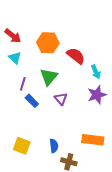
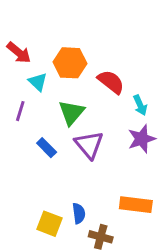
cyan triangle: (15, 58) -> (38, 82), moved
purple line: (23, 84) -> (20, 111), moved
purple triangle: (61, 99) -> (89, 145), size x1.5
yellow square: (22, 146) -> (50, 224), moved

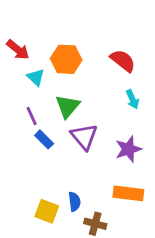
red semicircle: (111, 82) -> (123, 61), moved
purple line: (20, 111) -> (32, 116), moved, turned -42
purple star: (142, 139) -> (128, 149), moved

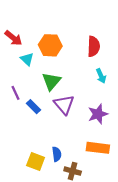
red semicircle: (123, 61) -> (94, 46), turned 54
purple line: (32, 116) -> (15, 93), moved

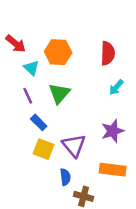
cyan arrow: (101, 76) -> (116, 87), turned 64
purple line: (15, 93) -> (28, 96), moved
purple triangle: (64, 105) -> (74, 145), moved
yellow square: (36, 162) -> (44, 149), moved

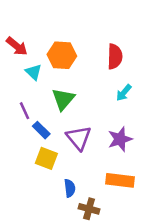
purple line: (28, 96) -> (25, 111), moved
purple triangle: (74, 145) -> (79, 138), moved

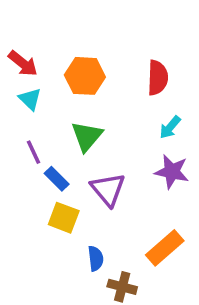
cyan triangle: (34, 72) -> (30, 99), moved
purple star: (120, 139) -> (172, 172), moved, turned 30
orange rectangle: (120, 180) -> (165, 248), turned -48

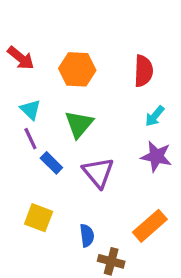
cyan triangle: (30, 99) -> (30, 110), moved
yellow square: (64, 218) -> (39, 218), moved

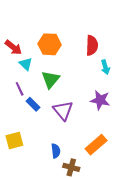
red arrow: (21, 58) -> (13, 47), moved
cyan triangle: (30, 110) -> (26, 64), moved
cyan arrow: (155, 116) -> (105, 67), moved, turned -56
yellow square: (39, 218) -> (14, 140), moved, turned -36

